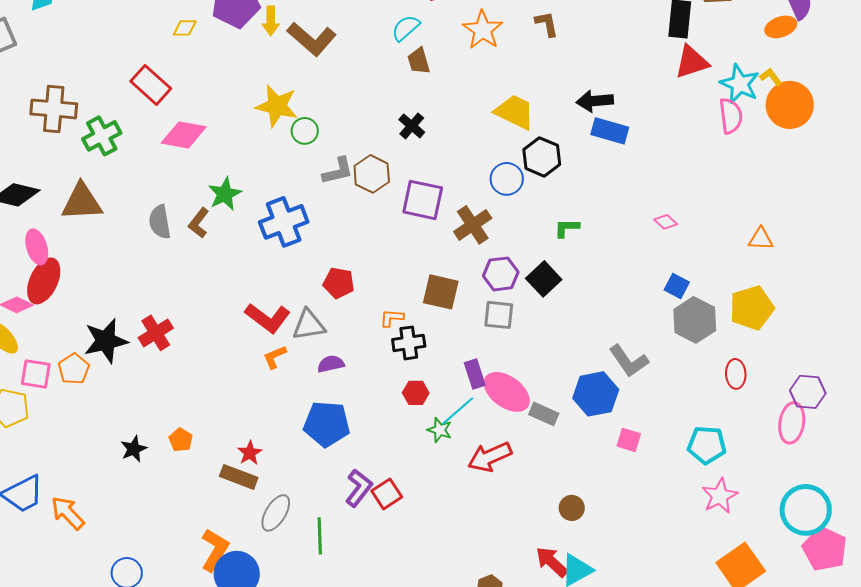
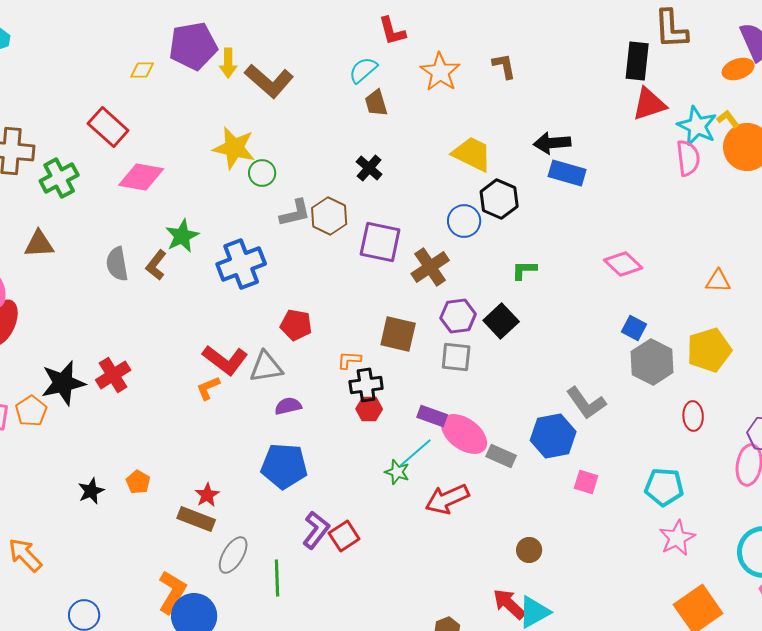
brown triangle: (82, 202) -> (39, 244), size x0.7
pink diamond: (666, 222) -> (623, 264), size x1.6
orange L-shape: (275, 357) -> (208, 388), moved
purple rectangle: (475, 374) -> (432, 416), turned -52
red hexagon: (416, 393) -> (369, 409), moved

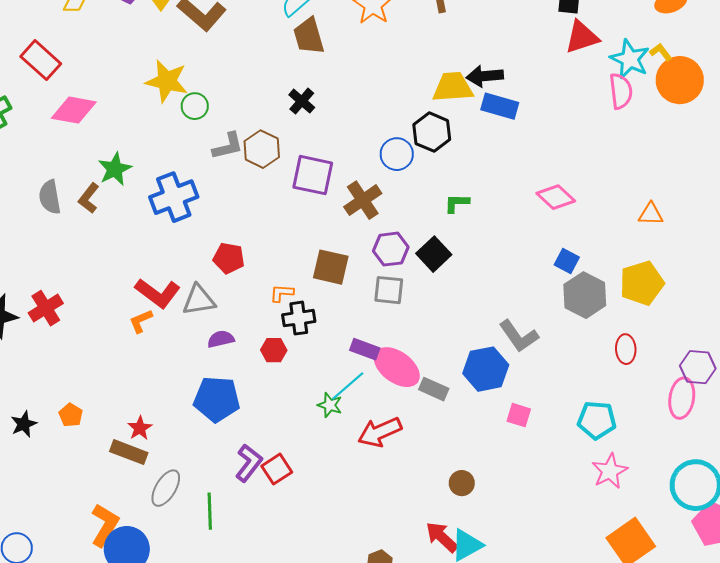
brown trapezoid: (376, 103) -> (309, 36), size x1.4
yellow trapezoid: (472, 154) -> (453, 87), moved, turned -30
red hexagon: (369, 409) -> (274, 350), moved

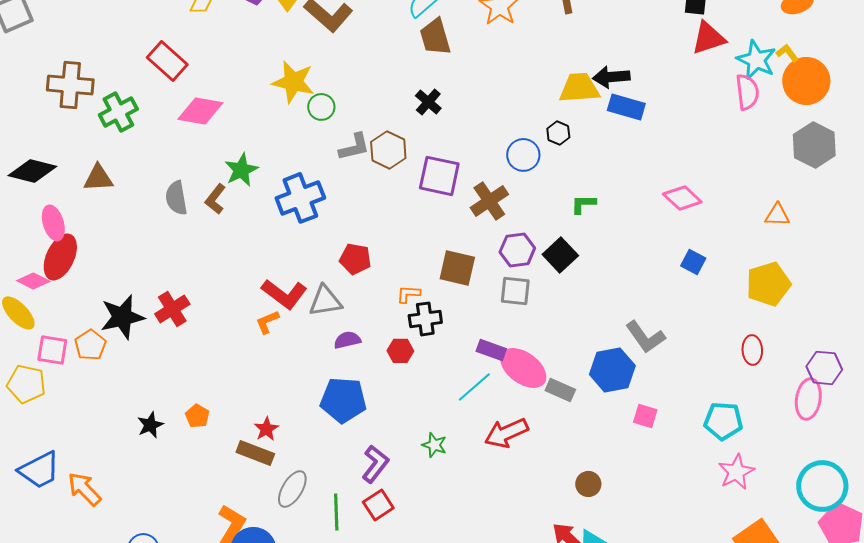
black hexagon: (432, 132) -> (558, 133), size x0.6
gray hexagon: (585, 295) -> (814, 145), moved
green star: (330, 405) -> (434, 445), moved
red square: (277, 469) -> (378, 505), moved

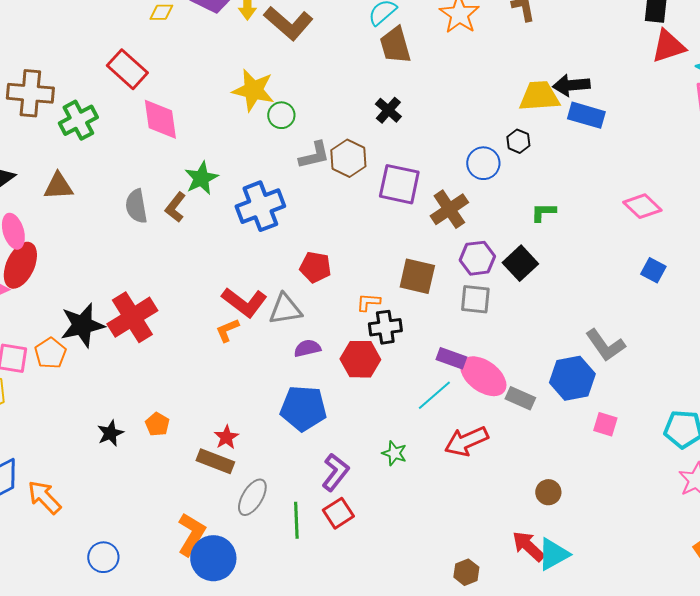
pink diamond: (200, 111) -> (160, 119), turned 72
red cross: (172, 309) -> (132, 317), size x1.4
red hexagon: (400, 351) -> (360, 359), size x1.5

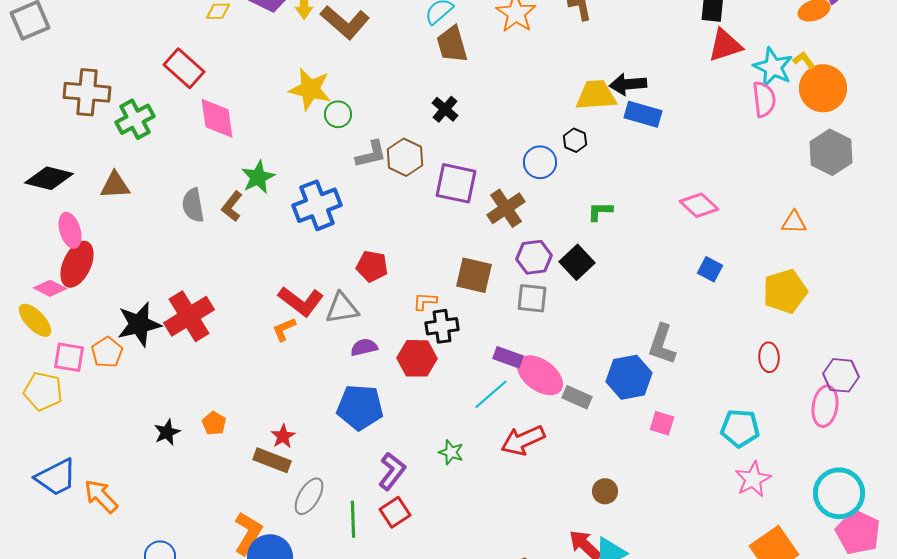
gray L-shape: (605, 345) -> (662, 344), turned 54

